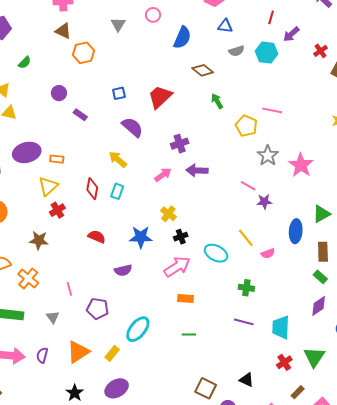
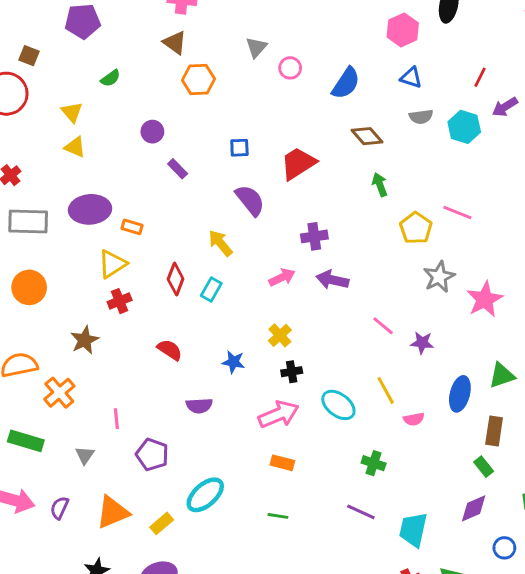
pink circle: (153, 15) -> (290, 68), moved
pink line: (248, 186) -> (383, 326), moved
blue star: (141, 237) -> (233, 362), size x0.7
brown star: (39, 240) -> (85, 340), turned 30

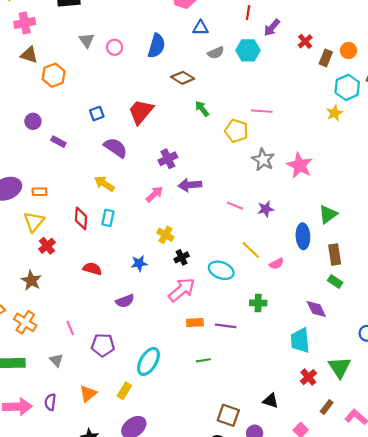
purple diamond: (474, 508) -> (316, 309), moved, turned -75
orange triangle: (113, 512) -> (88, 394), size x0.7
purple line: (361, 512) -> (226, 326), moved

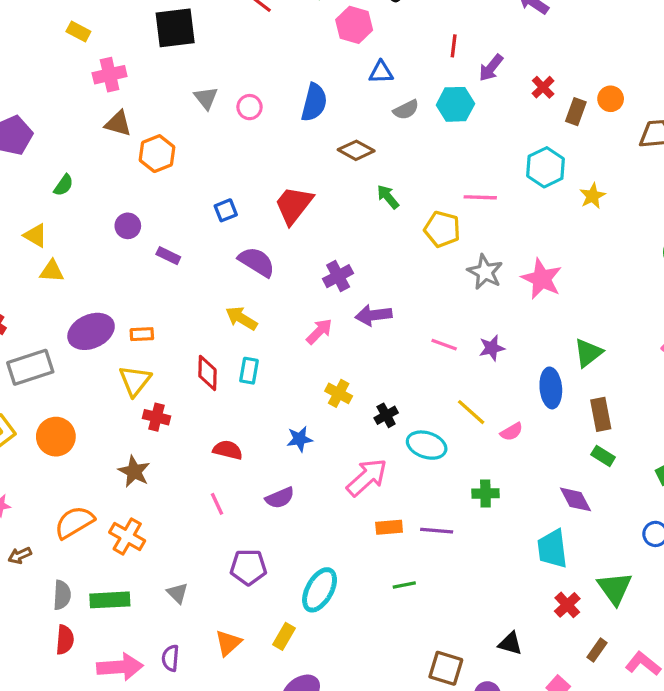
cyan hexagon: (347, 87) -> (545, 167), moved
red cross: (47, 246) -> (156, 417), turned -35
black cross: (182, 257) -> (386, 415), moved
pink line: (70, 328) -> (217, 504), moved

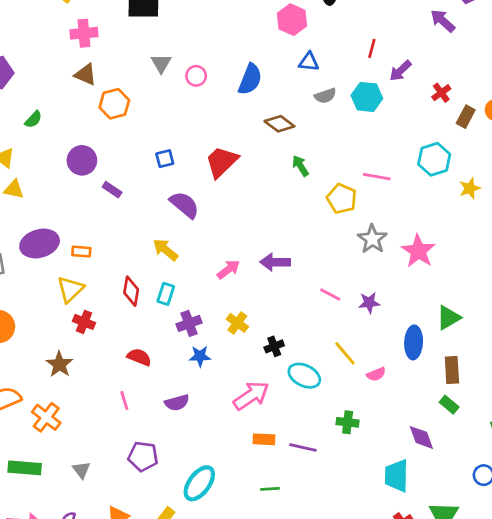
purple circle: (128, 226) -> (82, 160), size x1.4
purple cross: (338, 276) -> (189, 323), moved

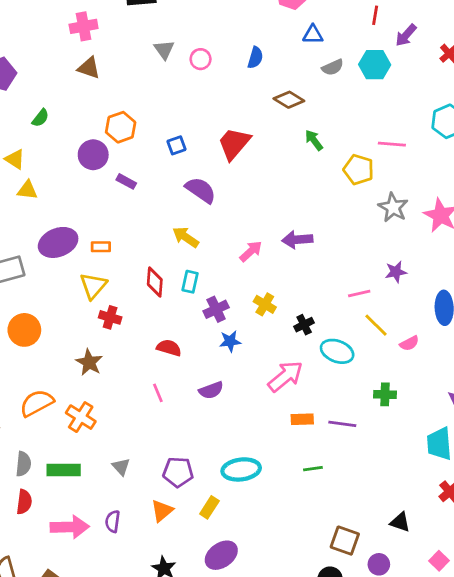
blue semicircle: (250, 79) -> (255, 58), size x0.7
orange hexagon: (114, 104) -> (121, 127), moved
pink line: (330, 295) -> (359, 294), moved, turned -35
purple pentagon: (143, 456) -> (178, 472), moved
cyan ellipse: (199, 483) -> (241, 469), turned 51

